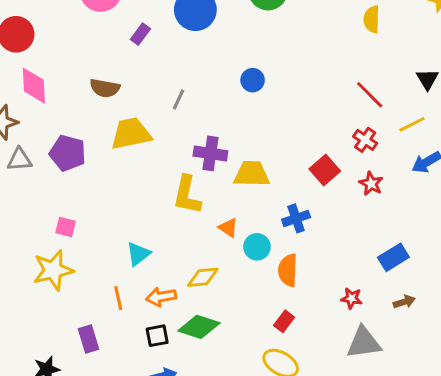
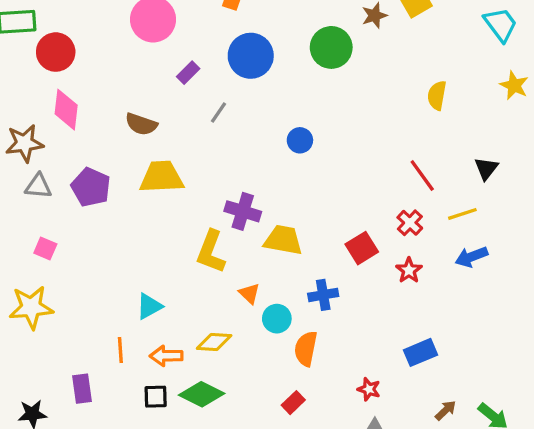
gray line: (178, 99) -> (218, 113), moved
pink square: (66, 227) -> (45, 249), moved
yellow star: (53, 270) -> (31, 307), moved
brown arrow: (404, 302) -> (446, 410), moved, turned -35

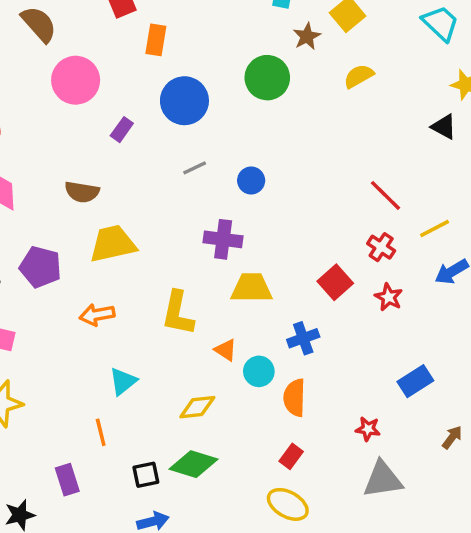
yellow semicircle: (437, 95) -> (359, 76), moved, turned 60
gray line: (218, 113) -> (195, 168), moved, turned 40
black triangle: (486, 168) -> (444, 127), moved, turned -30
purple cross: (243, 211) -> (223, 239), moved
orange arrow: (166, 356) -> (97, 315), moved

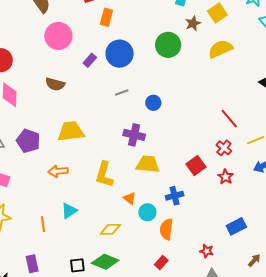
yellow semicircle: (359, 76) -> (220, 49), size x1.4
purple rectangle: (122, 130) -> (90, 60), moved
brown semicircle: (82, 192) -> (55, 84), moved
orange line: (101, 432) -> (43, 224), moved

